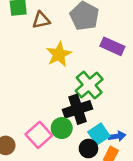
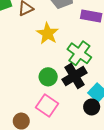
green circle: (62, 128) -> (48, 77), moved

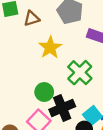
black cross: (74, 76) -> (62, 108), moved

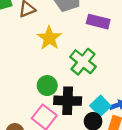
black cross: (62, 108) -> (68, 101), turned 30

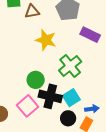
yellow star: (49, 38) -> (46, 40), turned -30
cyan square: (100, 106) -> (71, 98), moved

